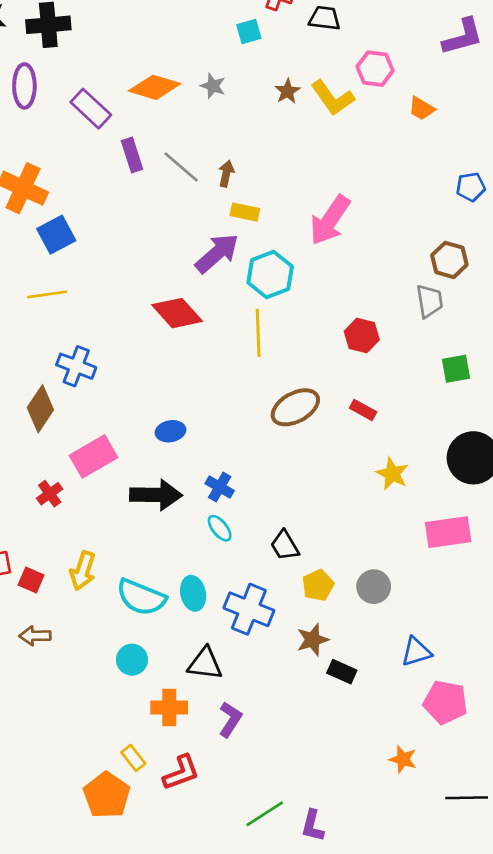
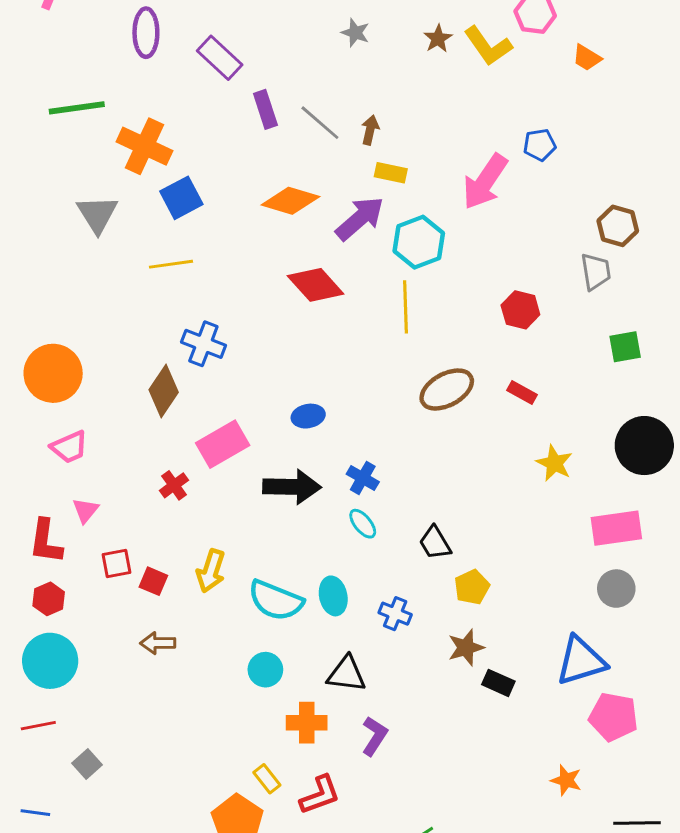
orange diamond: (155, 87) -> (290, 201), moved
blue pentagon: (471, 187) -> (540, 145), moved
gray circle: (374, 587) -> (616, 589), moved
blue cross: (249, 609) -> (395, 614), size x0.6
blue triangle: (416, 652) -> (581, 661), size x1.5

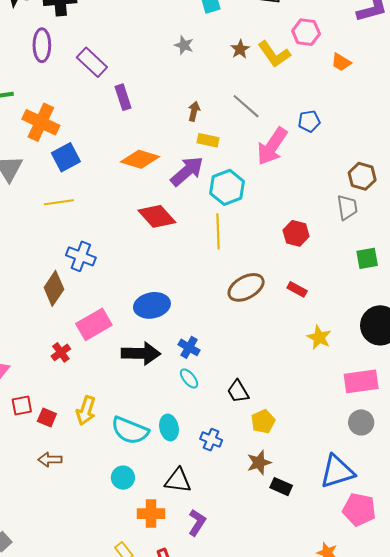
gray line: (320, 123) -> (246, 106), moved
blue ellipse: (308, 416) -> (152, 305), size x1.6

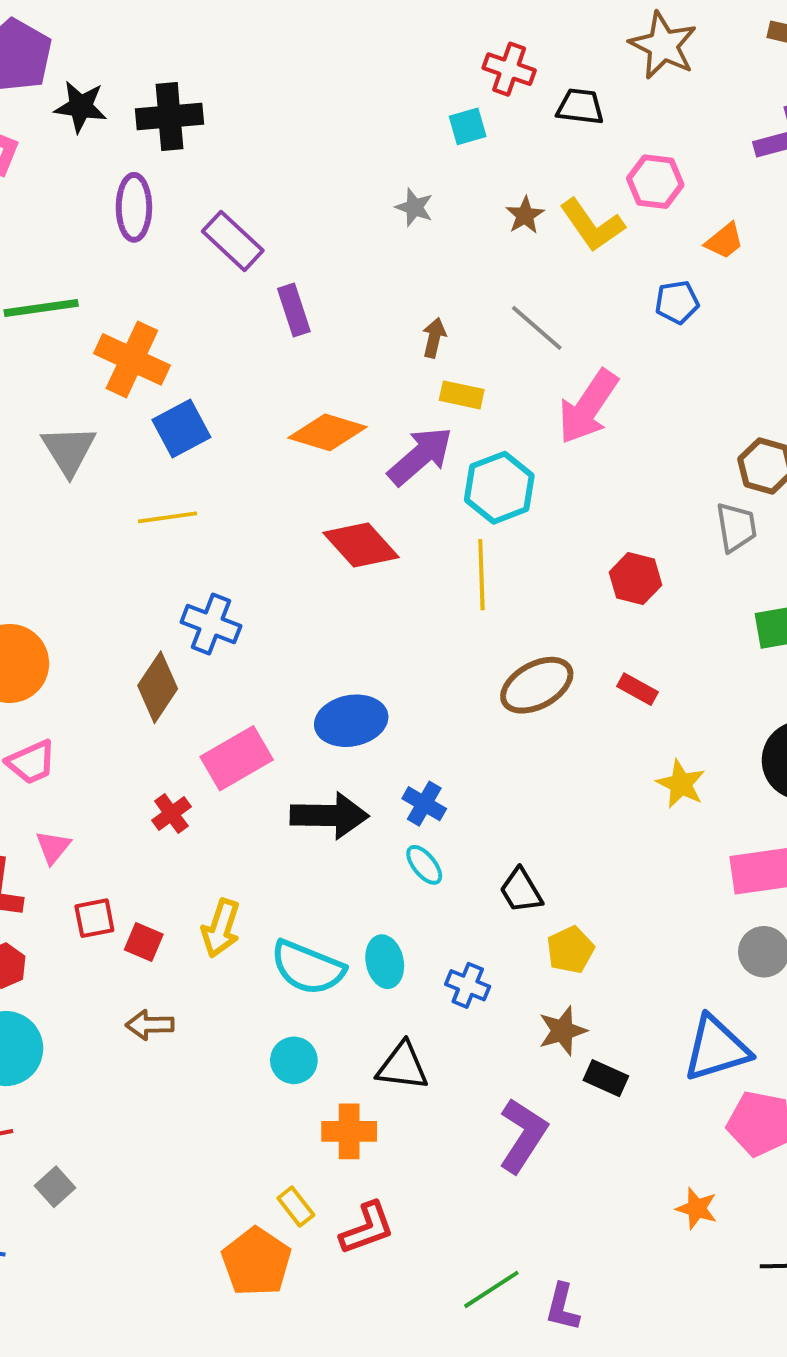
orange trapezoid: (341, 62) -> (724, 241), turned -70
blue pentagon: (309, 121) -> (677, 302), moved
purple L-shape: (197, 523) -> (523, 1135), moved, size x1.4

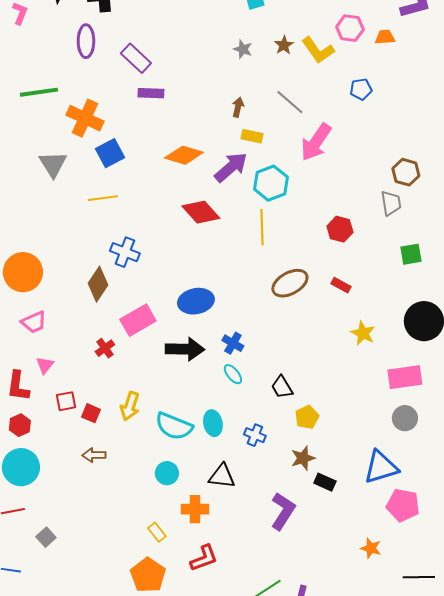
gray star: (414, 207) -> (243, 49), moved
orange trapezoid: (724, 241) -> (385, 37), moved, turned -145
purple rectangle: (294, 310) -> (151, 93), moved, turned -70
yellow rectangle: (296, 1206) -> (157, 532), moved

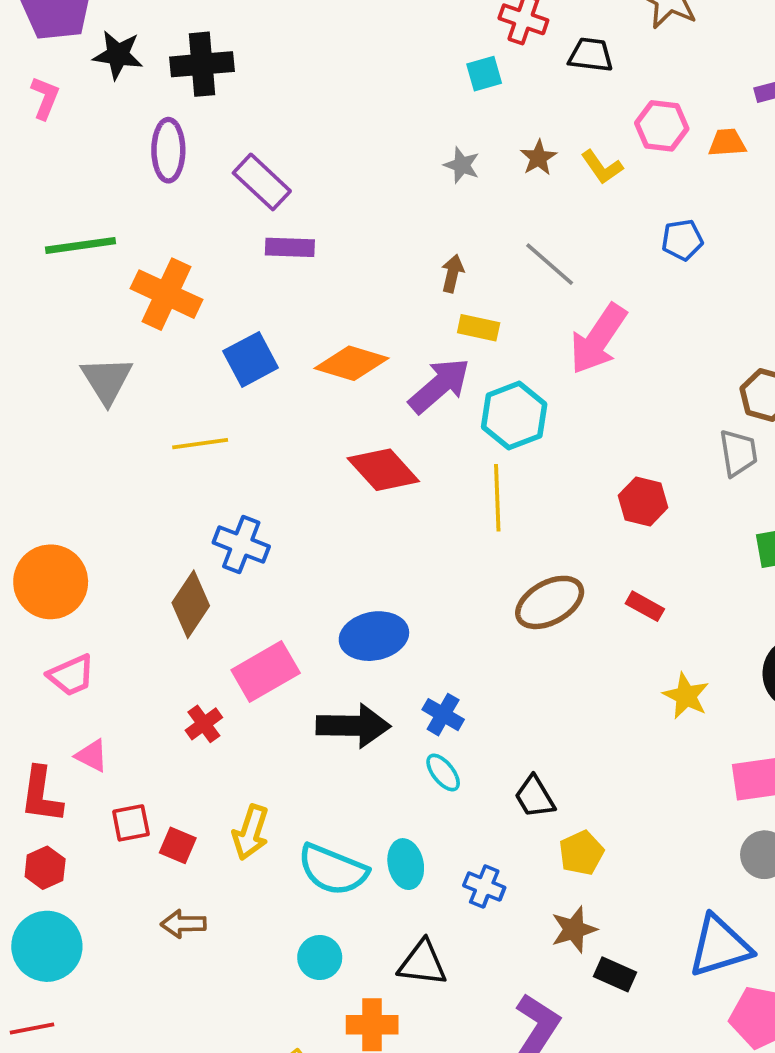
yellow L-shape: (318, 50) -> (602, 167), size x0.7
blue square: (110, 153) -> (251, 359), moved
pink triangle: (45, 365) -> (92, 756), turned -42

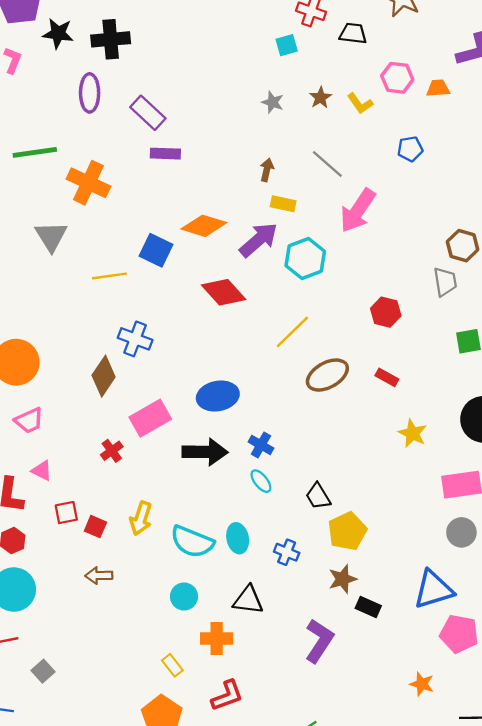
blue square: (251, 359) -> (156, 250), moved, turned -36
yellow line: (497, 498) -> (292, 332), moved, turned 48
yellow pentagon: (581, 853) -> (347, 531), size x1.4

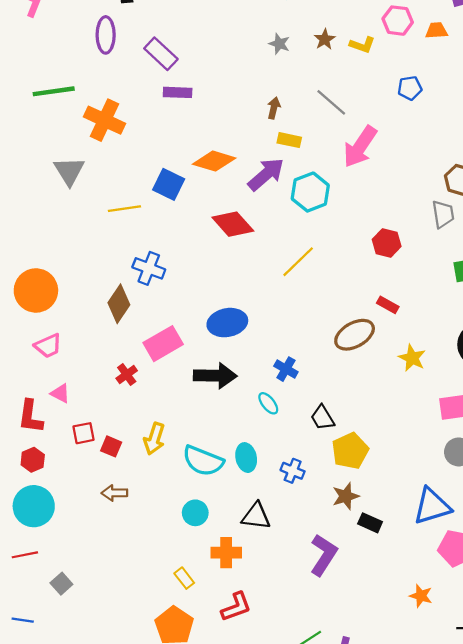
yellow L-shape: (360, 103) -> (362, 45), turned -35
brown ellipse: (327, 375) -> (355, 335), moved
blue cross: (261, 445) -> (286, 369), moved

